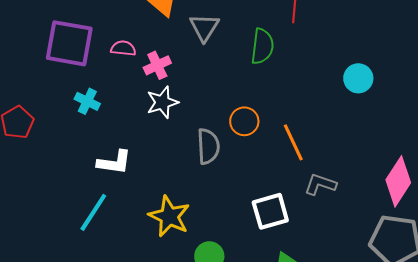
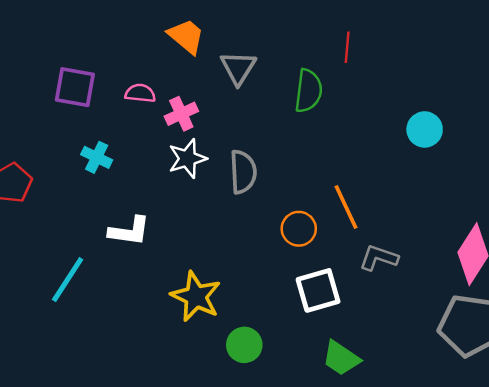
purple square: (69, 43) -> (75, 87), size x0.7
orange circle: (244, 121) -> (299, 229), moved
gray semicircle: (208, 146) -> (243, 172), moved
cyan line: (93, 212) -> (68, 280), moved

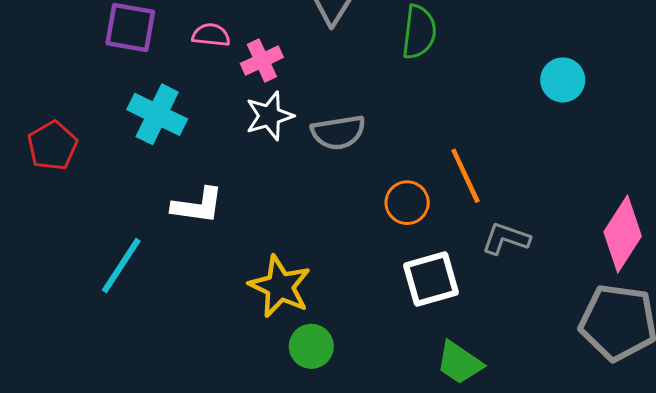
cyan cross: (97, 157) -> (157, 114), size x1.5
gray semicircle: (243, 172) -> (338, 132), turned 84
green circle: (244, 345) -> (311, 346), moved

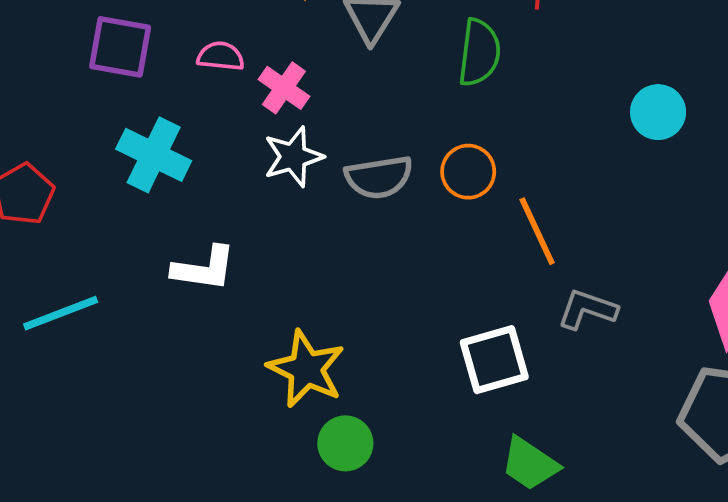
pink cross: (262, 60) -> (284, 88), turned -30
orange circle: (407, 203) -> (468, 172), moved
cyan line: (121, 266) -> (61, 313), moved, turned 36

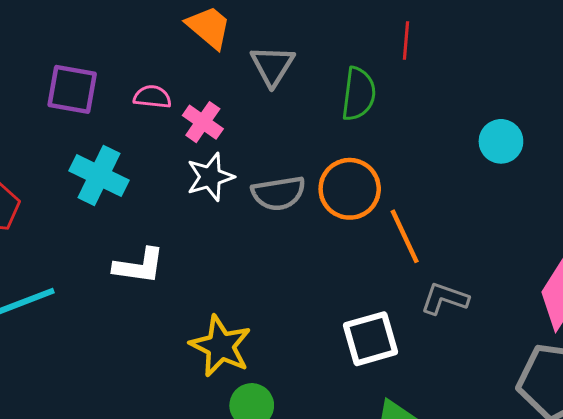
orange circle: (468, 172) -> (350, 189), size x1.4

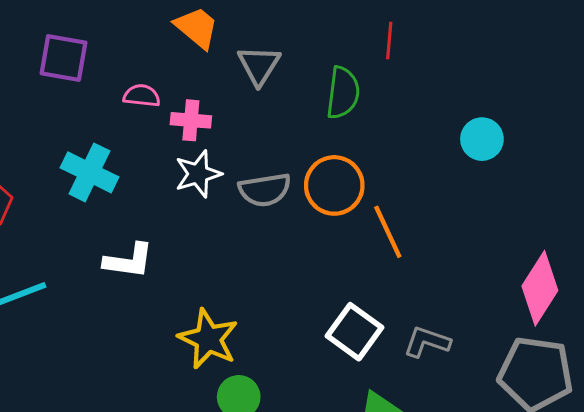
purple square: (72, 89) -> (63, 58), moved
pink cross: (203, 122) -> (191, 120), turned -30
gray L-shape: (445, 299) -> (427, 342), moved
white square: (370, 339) -> (355, 332), turned -38

